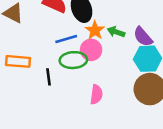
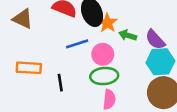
orange star: (95, 30) -> (107, 23), moved
green ellipse: (73, 60) -> (104, 76), moved

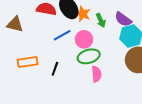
green arrow: (128, 35) -> (101, 20), turned -120
black line: (60, 83) -> (55, 69), turned 40

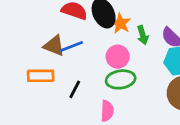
brown triangle: (15, 24) -> (54, 46), moved
blue line: (62, 35) -> (71, 46), moved
pink semicircle: (96, 74) -> (107, 111), moved

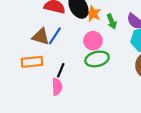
blue line: (71, 46) -> (55, 36), turned -30
pink semicircle: (107, 111) -> (57, 87), moved

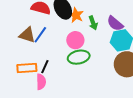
orange rectangle: (32, 62) -> (27, 68), moved

